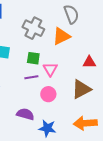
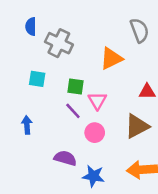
gray semicircle: (71, 14) -> (139, 30), moved
gray cross: (33, 28) -> (59, 43), moved
purple line: (31, 77) -> (73, 111), turned 56

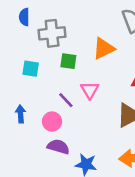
gray cross: (59, 43) -> (52, 33), turned -32
green square: (76, 87) -> (68, 61), moved
pink circle: (95, 133) -> (52, 122), moved

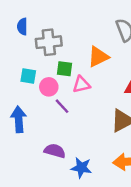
pink triangle: (90, 90) -> (81, 84), moved, turned 48
blue arrow: (21, 114) -> (19, 119), size x1.5
pink circle: (52, 122) -> (49, 87), moved

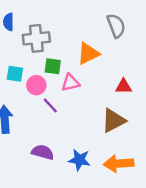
blue star: (81, 168) -> (79, 160), moved

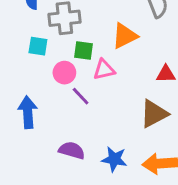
cyan square: (15, 74) -> (38, 46), moved

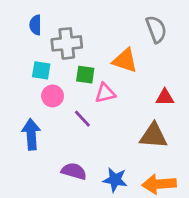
orange triangle: (125, 36) -> (125, 60), turned 44
pink circle: (64, 73) -> (53, 96), moved
brown triangle: (154, 114) -> (153, 136), turned 32

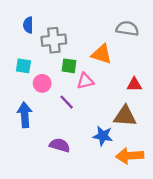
gray semicircle: (156, 29) -> (127, 29), turned -60
cyan square: (41, 70) -> (23, 66), moved
blue star: (115, 180) -> (103, 136), moved

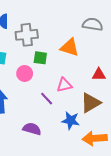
pink triangle: (85, 81) -> (64, 85), moved
pink circle: (42, 83) -> (25, 73), moved
purple line: (67, 102) -> (47, 99), moved
brown triangle: (125, 116) -> (90, 103), turned -35

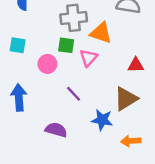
gray cross: (27, 35) -> (74, 18), moved
pink triangle: (64, 85) -> (88, 58), moved, turned -35
orange arrow: (95, 138) -> (131, 141), size x0.7

